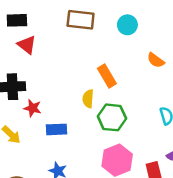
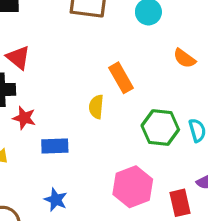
red triangle: (27, 45) -> (18, 58), moved
green hexagon: (112, 117) -> (160, 128), moved

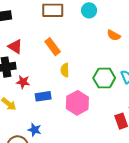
orange rectangle: (121, 78) -> (53, 47), moved
pink hexagon: (133, 187) -> (77, 103), moved
blue star: (56, 200) -> (35, 130), moved

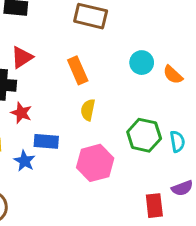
cyan circle: (89, 10) -> (142, 63), moved
red triangle: (15, 47) -> (22, 57), turned 42
blue star: (35, 130) -> (24, 161), moved

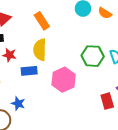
yellow semicircle: (88, 110) -> (40, 50), moved, size x1.5
blue star: (24, 161) -> (18, 104), moved

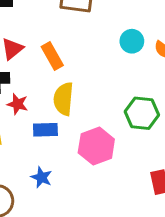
orange rectangle: (42, 21) -> (52, 56), moved
blue star: (18, 104) -> (41, 177), moved

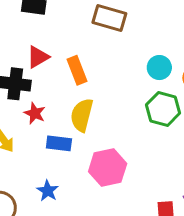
green hexagon: (142, 113) -> (163, 109), moved

